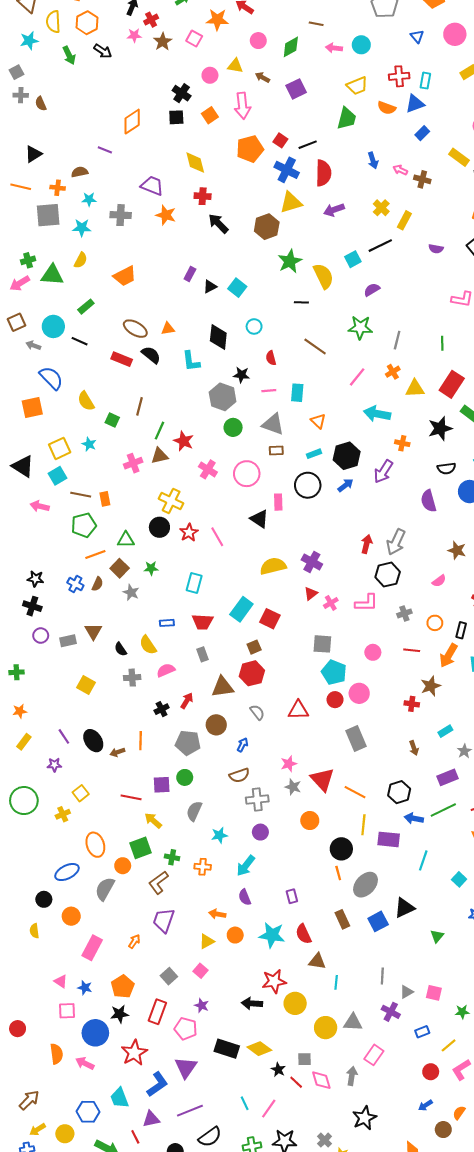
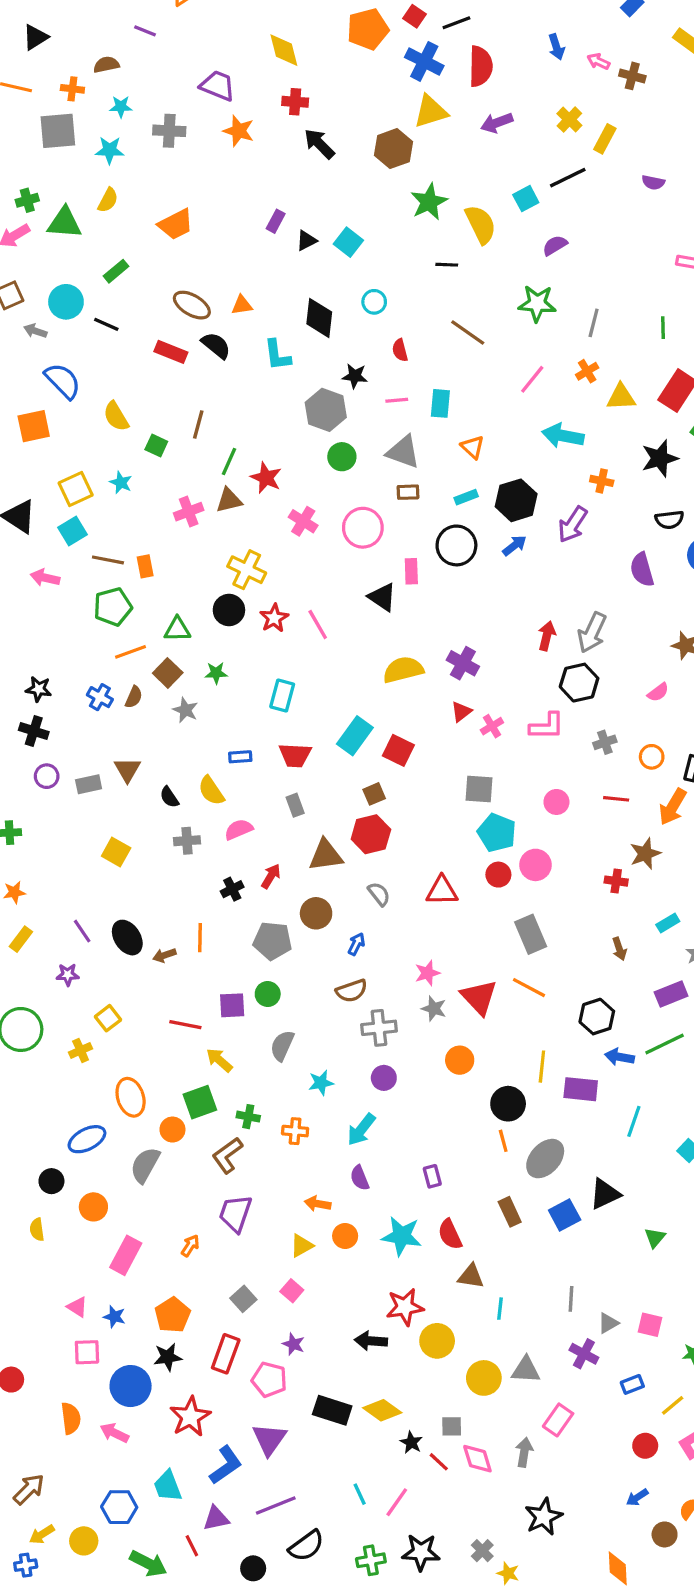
orange line: (355, 792) -> (529, 988), moved

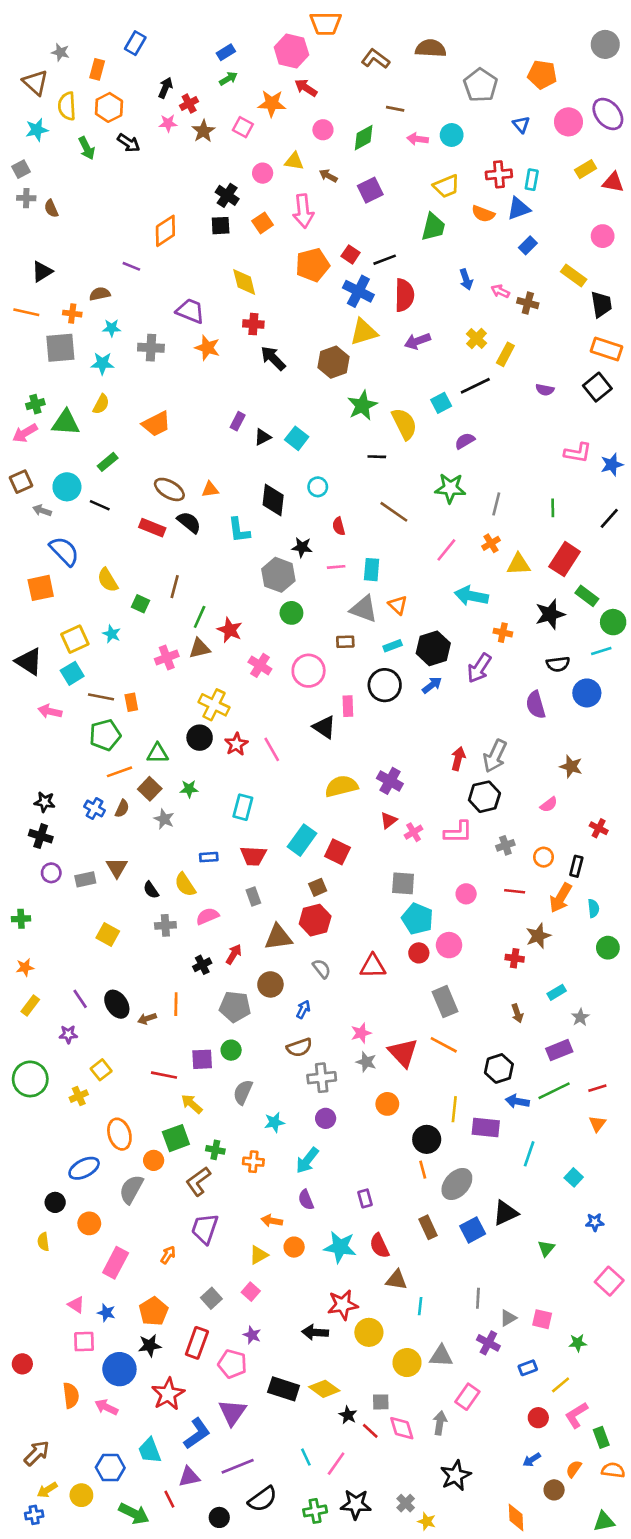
gray triangle: (403, 452) -> (364, 609), moved

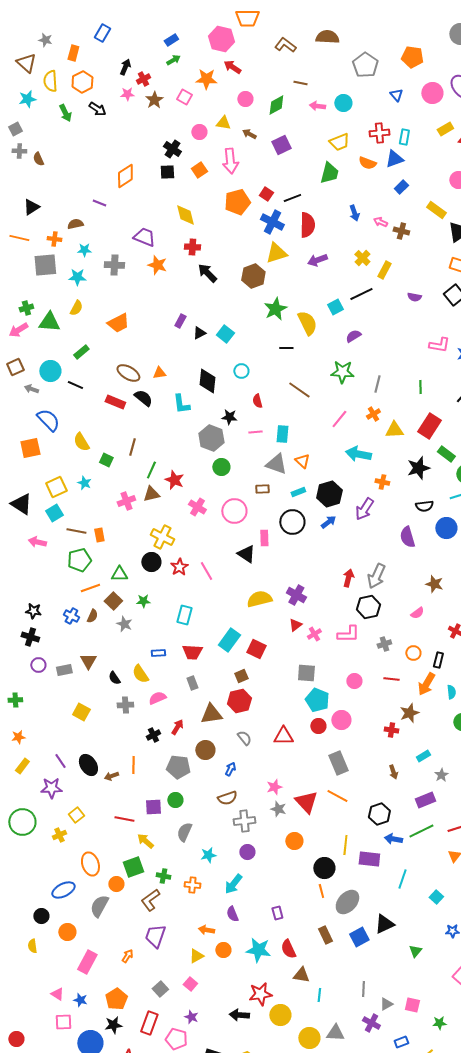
purple star: (68, 1034) -> (51, 788), size x1.5

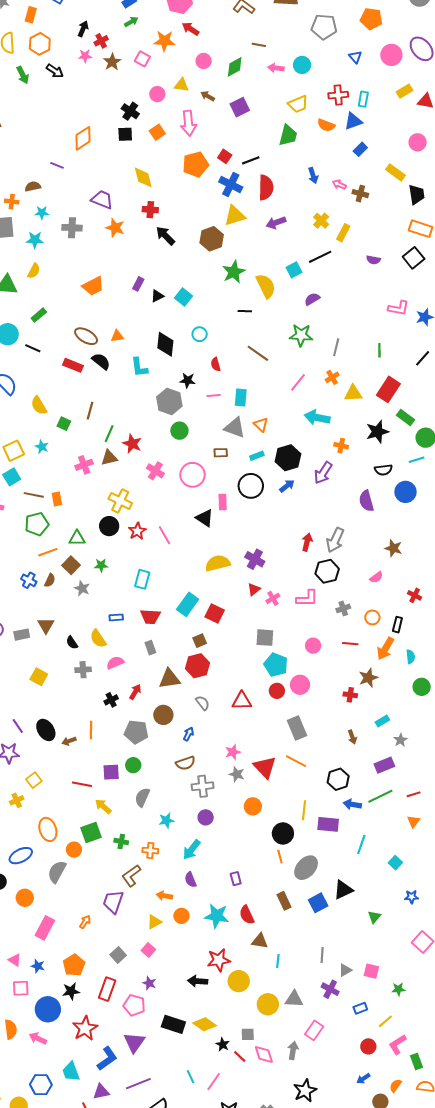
gray pentagon: (365, 65) -> (324, 27), turned -30
orange trapezoid: (118, 323) -> (93, 286), moved
brown L-shape: (150, 900) -> (131, 876), moved

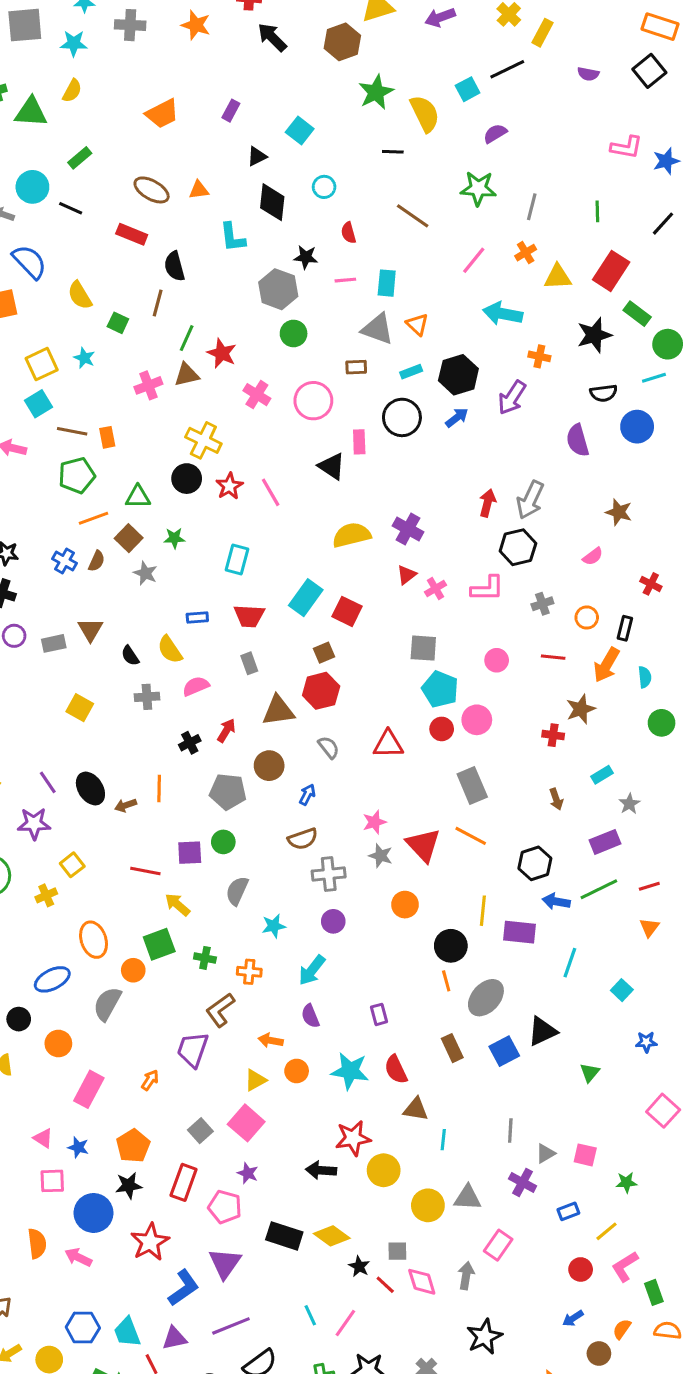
black triangle: (157, 296) -> (257, 156), moved
black semicircle: (101, 361) -> (174, 266), moved, turned -144
pink square: (148, 950) -> (246, 1123), size x1.6
cyan trapezoid: (71, 1072) -> (127, 1332), moved

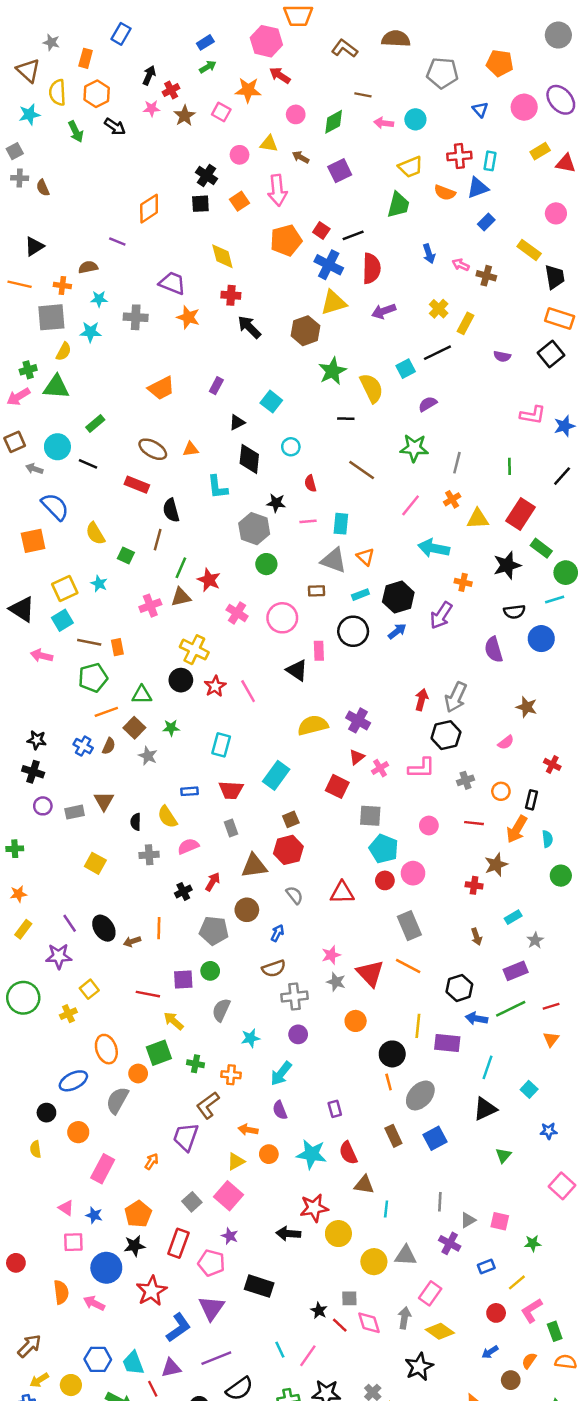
yellow semicircle: (72, 91) -> (64, 351), moved
red square: (347, 611) -> (337, 786), moved
black semicircle: (130, 656) -> (136, 822), turned 35
black triangle: (542, 1031) -> (485, 1109), moved
yellow diamond: (332, 1236) -> (440, 1331), moved

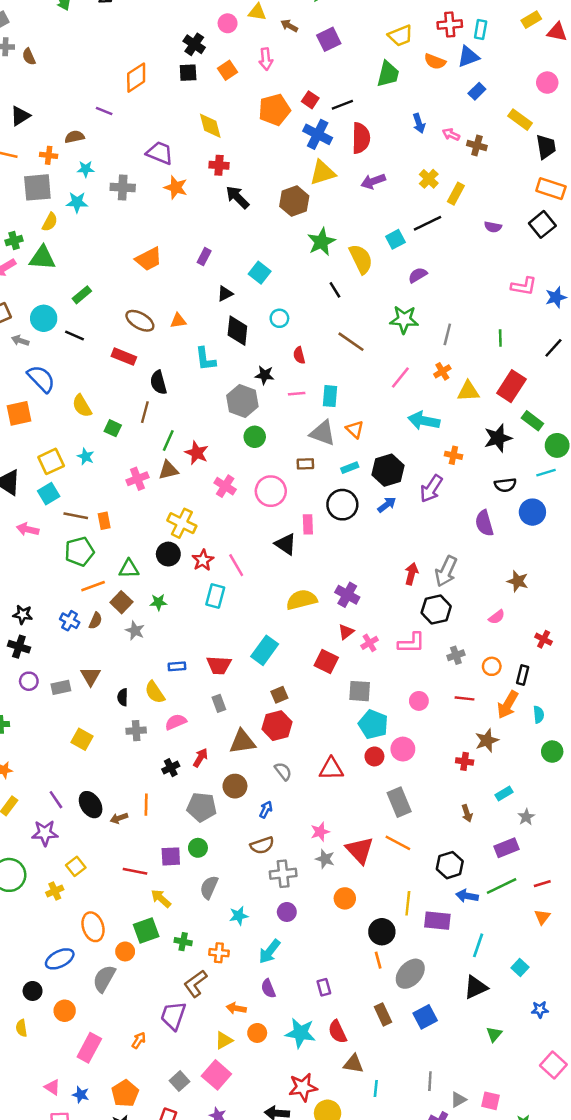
pink arrow: (277, 190) -> (266, 59), size x0.7
black line: (346, 419) -> (335, 290), turned 56
cyan rectangle: (221, 745) -> (215, 596), moved

